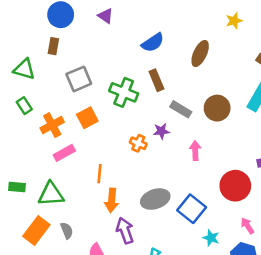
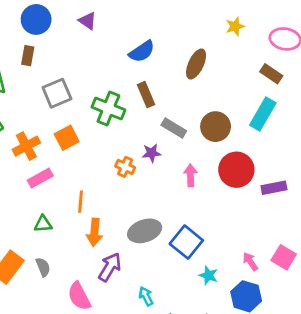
red circle: (235, 186) -> (236, 170), moved
green triangle: (51, 194) -> (43, 224), moved, size x0.6
purple arrow: (125, 231) -> (110, 267), turned 50

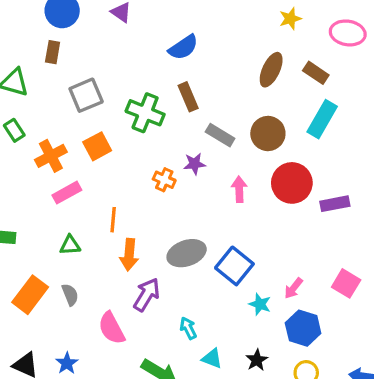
brown ellipse: (196, 64) -> (271, 70), moved
brown rectangle: (271, 74) -> (316, 73), moved
pink arrow: (250, 262) -> (293, 288), moved, turned -108

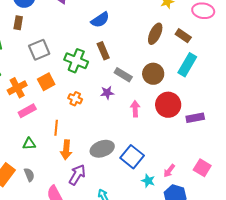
orange cross: (164, 180) -> (75, 99), moved

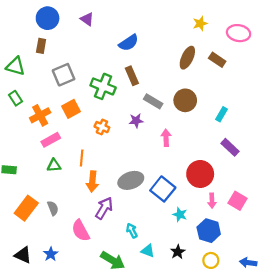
cyan rectangle: (187, 65) -> (222, 114), moved, size x0.6
red circle: (168, 105) -> (200, 174), moved
purple rectangle: (195, 118) -> (230, 147), turned 54
green triangle: (29, 144) -> (54, 165), moved
pink arrow: (169, 171) -> (212, 201), moved, turned -40

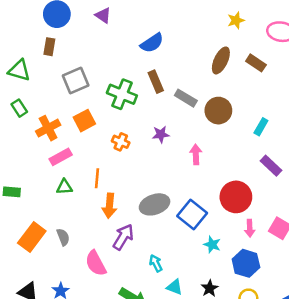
gray rectangle: (153, 101) -> (186, 98), moved

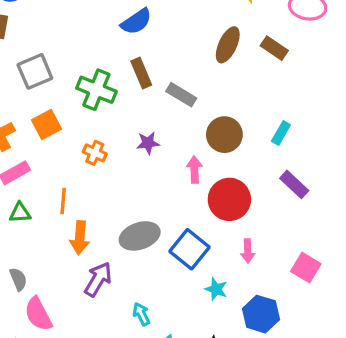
brown circle: (218, 111) -> (224, 135), moved
red circle: (236, 197) -> (229, 199), moved
pink arrow: (250, 228) -> (248, 251), moved
pink semicircle: (96, 263) -> (38, 314), moved

